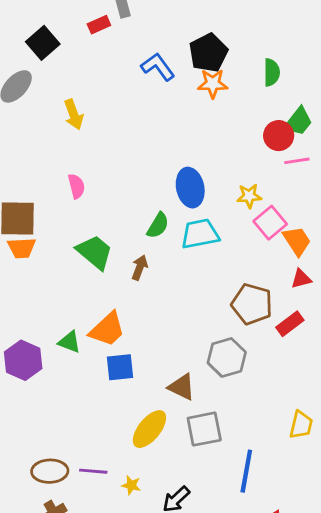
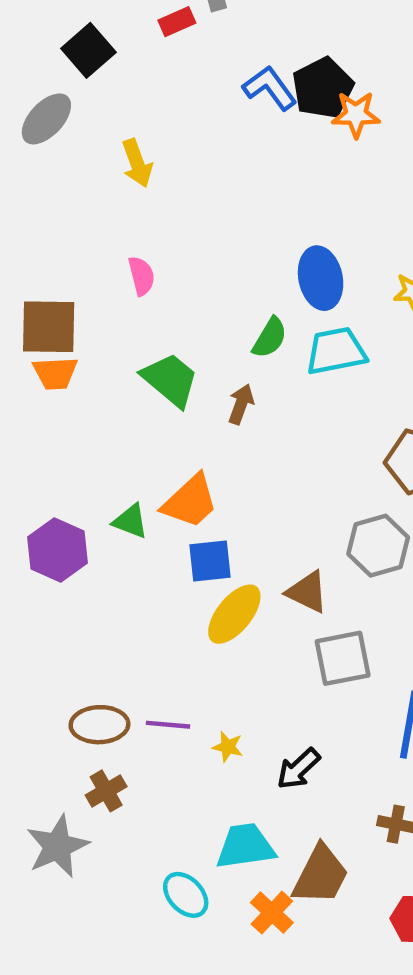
black pentagon: (208, 53) -> (323, 88), moved
yellow ellipse: (149, 429) -> (234, 614), moved

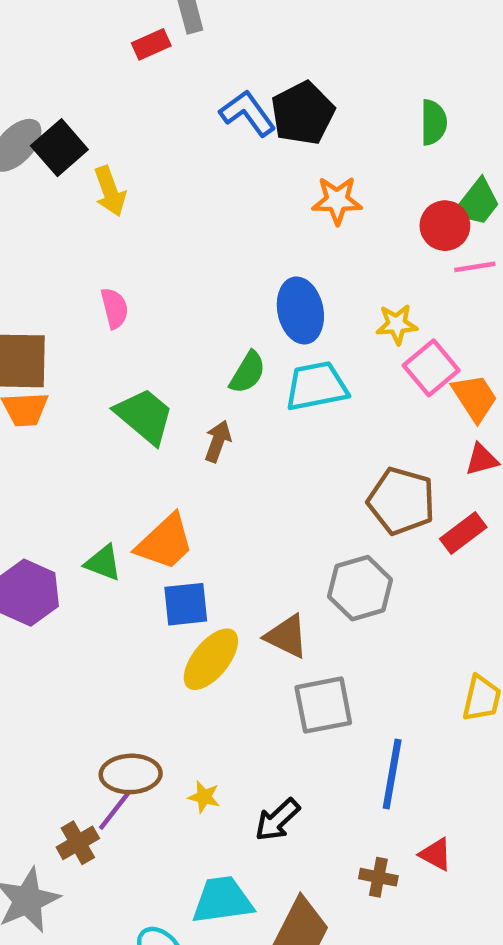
black square: (88, 50) -> (59, 148), moved
orange star: (356, 114) -> (337, 200), moved
brown ellipse: (99, 725) -> (131, 774), moved
purple line: (168, 725) -> (115, 811), moved, turned -57

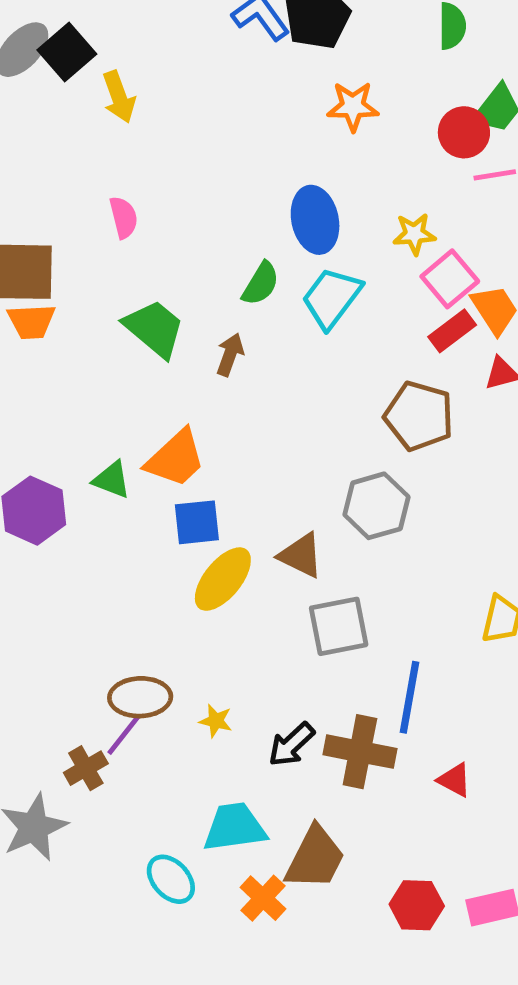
cyan trapezoid: (316, 386) -> (332, 298), turned -42
red rectangle: (463, 533) -> (452, 331), moved
brown cross: (378, 877) -> (360, 752), moved, size x1.8

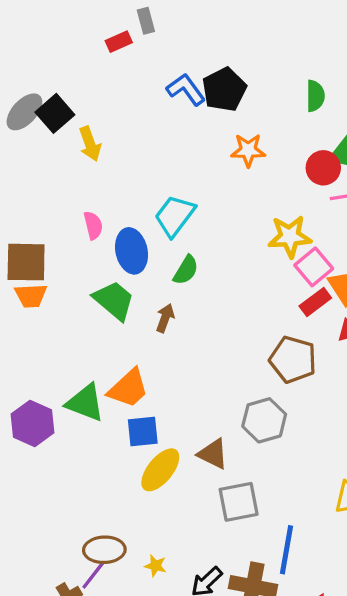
blue ellipse: (315, 220) -> (132, 251), moved
yellow star: (414, 234) -> (290, 237), size x1.5
cyan trapezoid: (332, 298) -> (175, 216), moved
green triangle: (112, 480) -> (85, 403), size x1.5

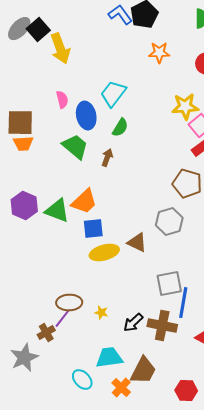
yellow arrow: (90, 144) -> (60, 49), size x1.4
purple hexagon: (32, 423) -> (24, 206), moved
yellow ellipse: (160, 470) -> (104, 253), turned 36
gray square: (239, 502) -> (169, 284), moved

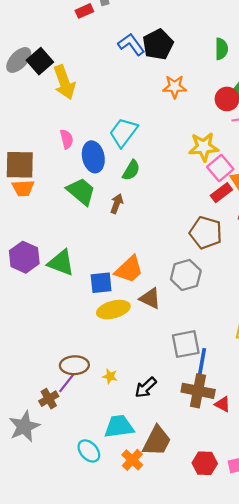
orange trapezoid: (84, 202) -> (129, 269), moved
brown cross: (162, 326) -> (198, 391), moved

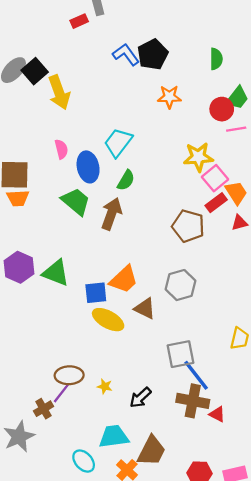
brown arrow: (117, 204) -> (111, 214), size x1.6
brown pentagon: (206, 233) -> (188, 226), moved
yellow ellipse: (113, 310) -> (108, 320), turned 44
blue line: (201, 365) -> (196, 375), turned -48

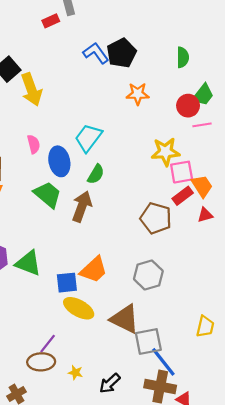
pink square: (215, 178) -> (182, 172), turned 30
brown triangle: (145, 308) -> (125, 319), moved, size x1.4
purple line: (61, 393) -> (48, 344), moved

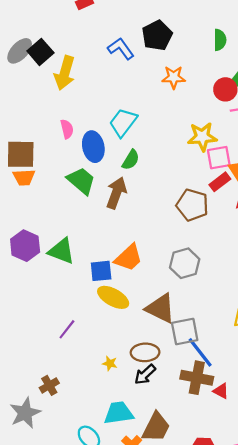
blue L-shape: (96, 53) -> (121, 49), moved
yellow arrow: (31, 90) -> (65, 73), turned 36
purple line: (48, 344) -> (67, 329), moved
brown ellipse: (41, 362) -> (145, 352), moved

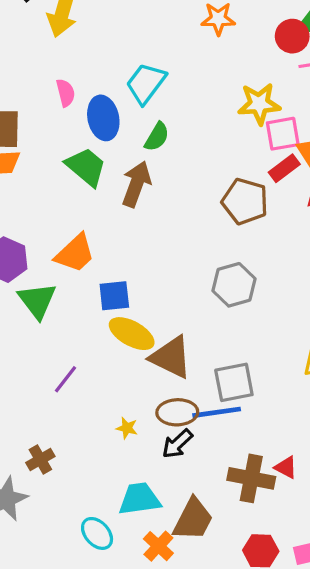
green triangle: (61, 251) -> (37, 301), moved, turned 32
orange trapezoid: (129, 258) -> (75, 253), moved
brown triangle: (160, 308) -> (171, 357), moved
blue line: (200, 352) -> (217, 412), moved, turned -60
brown cross: (197, 378) -> (251, 478), moved

